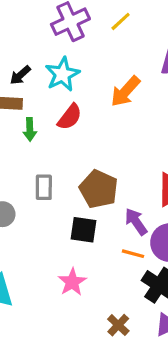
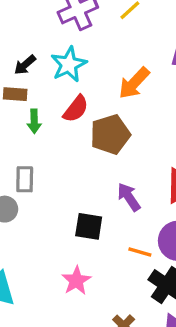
gray rectangle: (44, 187) -> (25, 179), moved
brown pentagon: (99, 189) -> (110, 134), moved, turned 30
purple arrow: (136, 222) -> (129, 197), moved

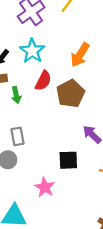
pink star: (76, 281) -> (45, 187), moved

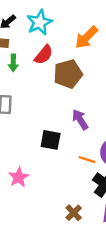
pink star: (45, 187) -> (19, 177), moved

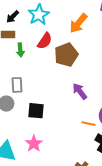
black square: (51, 140) -> (36, 111), moved

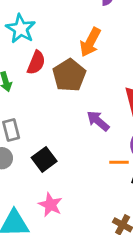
orange arrow: (78, 23) -> (90, 42), moved
black square: (36, 111) -> (44, 159), turned -30

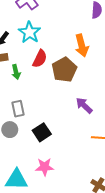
orange arrow: (90, 42) -> (82, 46), turned -45
pink star: (50, 205) -> (45, 167), turned -30

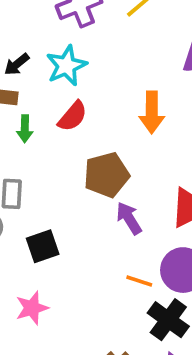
brown pentagon: (64, 70) -> (106, 175), moved
pink star: (45, 167) -> (32, 308), turned -30

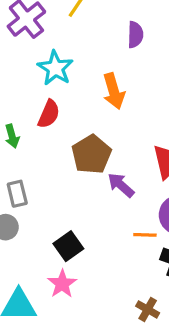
cyan star: (66, 66) -> (55, 68), moved
black square: (43, 246) -> (68, 246), moved

